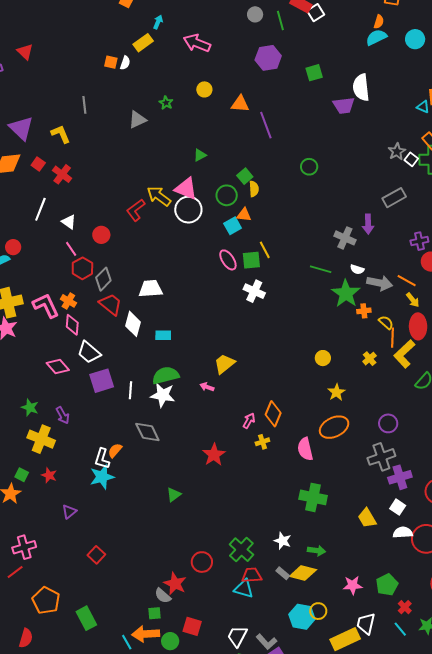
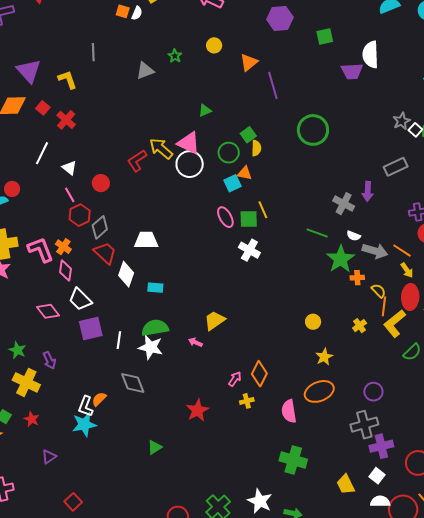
orange triangle: (240, 104) -> (249, 62), turned -48
green circle: (309, 167) -> (313, 130), size x1.8
white star: (283, 541) -> (260, 501), size x1.4

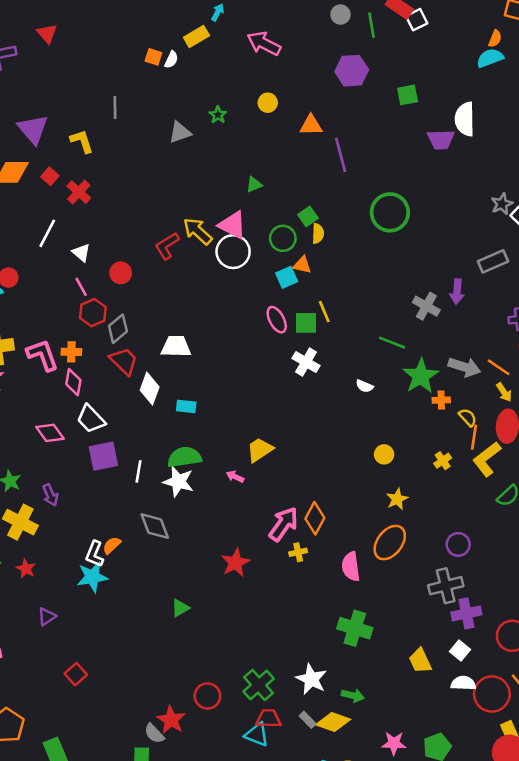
orange triangle: (249, 62) -> (311, 125), turned 36
white semicircle: (354, 236) -> (364, 386), moved
orange cross: (63, 247) -> (71, 352), turned -35
pink arrow: (235, 379) -> (284, 524), size x1.8
orange ellipse: (319, 391) -> (390, 543), turned -32

